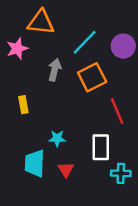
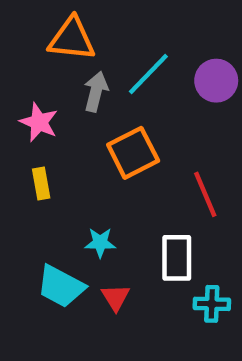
pink star: (17, 49) -> (39, 122), moved, turned -30
gray arrow: (55, 70) -> (96, 92), moved
orange square: (92, 77) -> (133, 153), moved
cyan trapezoid: (35, 163) -> (61, 286), turned -64

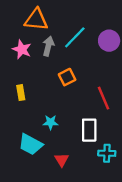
pink star: (39, 122) -> (22, 49), moved
orange square: (133, 153) -> (67, 77), size x0.7
red triangle: (116, 297) -> (62, 160), moved

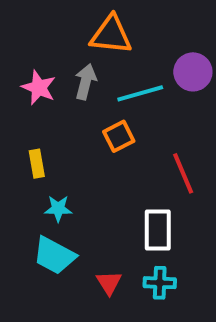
orange triangle: (36, 20) -> (111, 35), moved
cyan line: (75, 37) -> (140, 93), moved, turned 30
cyan star: (51, 122) -> (58, 209), moved
cyan cross: (107, 153) -> (160, 283), moved

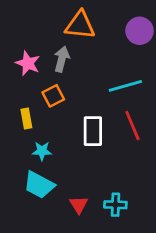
purple circle: (193, 72) -> (140, 31), moved
cyan line: (140, 93) -> (125, 86), moved
orange square: (119, 136) -> (53, 96), moved
white rectangle: (158, 230) -> (93, 131), moved

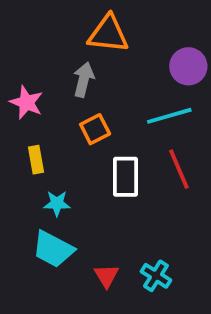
purple circle: (140, 31) -> (188, 66), moved
pink star: (28, 63) -> (26, 102), moved
orange square: (53, 96) -> (95, 129), moved
cyan cross: (115, 205) -> (156, 276), turned 30

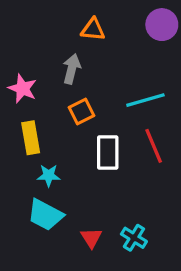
orange triangle: (108, 34) -> (93, 30), size x0.7
purple circle: (188, 66) -> (162, 25), moved
yellow rectangle: (36, 160) -> (31, 138), size x1.4

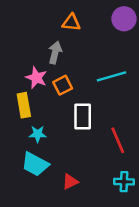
pink star: (22, 89) -> (36, 78), moved
red line: (154, 146) -> (118, 140), moved
red triangle: (91, 238) -> (70, 182), turned 36
cyan cross: (134, 238) -> (124, 182), moved, turned -30

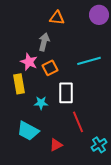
cyan star: (38, 134) -> (41, 103), moved
red line: (118, 140) -> (78, 122), moved
cyan cross: (124, 182) -> (99, 145), turned -35

